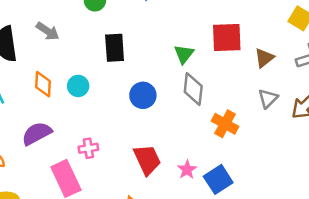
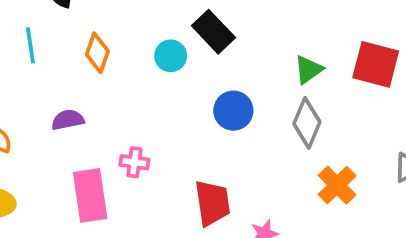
black rectangle: (115, 48) -> (213, 32), turned -56
cyan circle: (78, 86) -> (171, 56), moved
purple semicircle: (37, 133) -> (68, 120), size x0.7

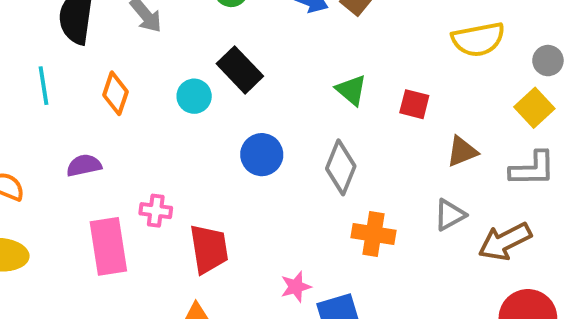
red square: (376, 64) -> (414, 104), size x0.6
green triangle: (308, 70) -> (351, 90), moved, turned -44
orange cross: (337, 185) -> (373, 234), turned -36
red trapezoid: (212, 203) -> (209, 249), moved

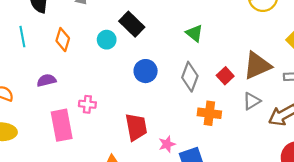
red square: (414, 104) -> (225, 76), moved, turned 35
brown triangle: (462, 151) -> (257, 66), size x1.6
red trapezoid: (209, 249) -> (136, 127), moved

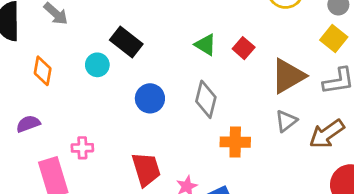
red square: (225, 76) -> (244, 48), moved

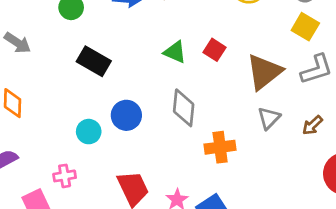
cyan circle: (97, 65) -> (89, 132), moved
brown arrow: (327, 134) -> (312, 125), size x0.6

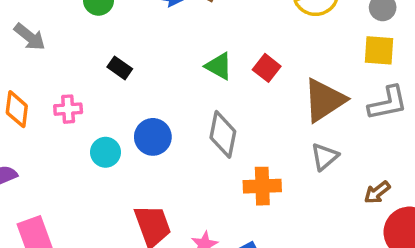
yellow square: (305, 27) -> (379, 50), turned -32
black rectangle: (94, 61) -> (120, 68), size x0.6
brown arrow: (312, 125) -> (377, 192), moved
pink cross: (65, 176) -> (68, 109), moved

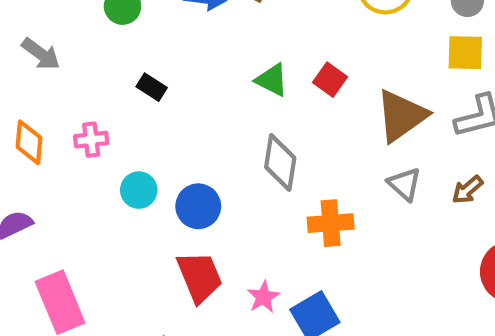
blue circle: (153, 137) -> (198, 206), moved
gray triangle: (325, 157) -> (405, 184), turned -36
brown arrow: (377, 192) -> (467, 190), moved

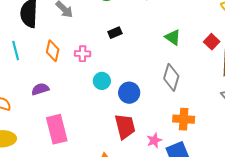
red square: (330, 80) -> (212, 42), moved
black rectangle: (152, 87) -> (115, 33), turned -64
orange cross: (331, 223) -> (184, 119), moved

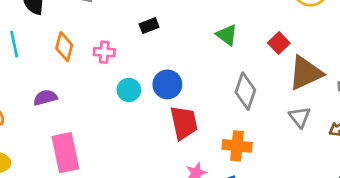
gray diamond: (171, 77) -> (245, 91), moved
blue circle: (129, 93) -> (167, 84), moved
red trapezoid: (125, 126) -> (184, 123), moved

